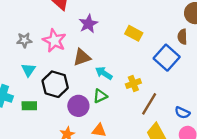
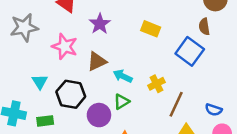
gray star: (24, 40) -> (24, 27), moved, size x1.6

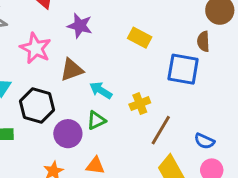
purple star: (100, 24) -> (80, 26), turned -30
blue square: (190, 51) -> (183, 69), turned -32

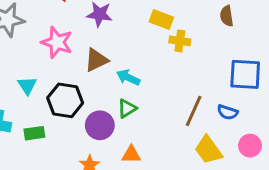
blue square: (183, 69) -> (245, 74), moved
yellow cross: (140, 104) -> (180, 41), moved, turned 36
blue semicircle: (204, 141) -> (228, 112), moved

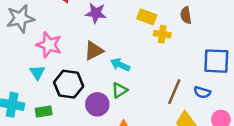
brown semicircle: (227, 16) -> (186, 15), moved
pink star: (57, 42) -> (49, 45), moved

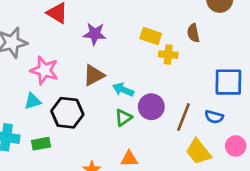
cyan triangle: (37, 72) -> (33, 101), turned 49
purple circle: (97, 104) -> (151, 107), moved

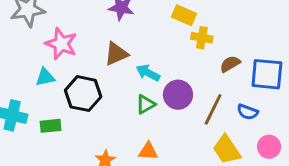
brown semicircle: (193, 33) -> (230, 64), moved, turned 66

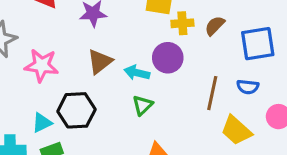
brown semicircle: (230, 64) -> (215, 26), moved
cyan triangle: (45, 77) -> (42, 123), moved
purple circle: (178, 95) -> (168, 58), moved

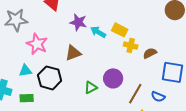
purple circle: (168, 58) -> (113, 78), moved
cyan arrow: (137, 73) -> (98, 32), moved
cyan triangle: (42, 123) -> (25, 71), moved

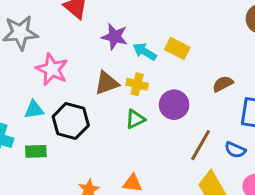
yellow cross: (131, 46) -> (137, 84), moved
purple circle: (113, 78) -> (174, 105), moved
green triangle: (91, 88) -> (135, 119), moved

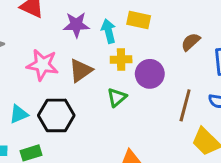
cyan arrow: (145, 52) -> (109, 31), turned 60
pink star: (52, 69) -> (42, 65), moved
yellow cross: (137, 84) -> (121, 60), moved

